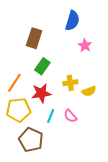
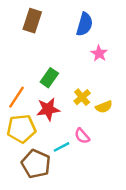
brown rectangle: (34, 38) -> (32, 21), moved
yellow cross: (70, 83) -> (82, 97), turned -32
cyan line: (51, 116) -> (61, 147), moved, turned 40

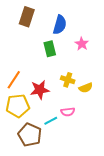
blue semicircle: (85, 24) -> (60, 25), moved
green rectangle: (49, 78) -> (50, 49), moved, turned -49
yellow cross: (82, 97) -> (68, 80), turned -32
pink semicircle: (82, 136) -> (68, 112), turned -56

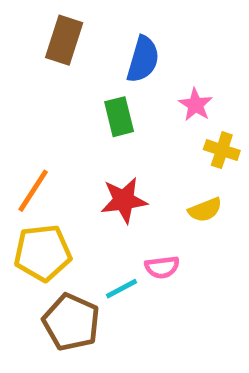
yellow cross: (68, 80) -> (222, 150), moved
red star: (40, 90) -> (124, 200), moved

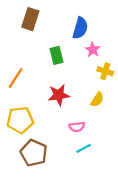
blue semicircle: (143, 59) -> (80, 28), moved
orange line: (33, 191) -> (16, 78), moved
yellow semicircle: (205, 210) -> (97, 100), turned -35
cyan line: (121, 289) -> (84, 148), moved

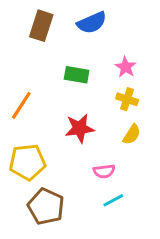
blue semicircle: (80, 28) -> (92, 23), moved, turned 50
green rectangle: (56, 55) -> (77, 75), turned -66
yellow cross: (105, 71) -> (127, 99), moved

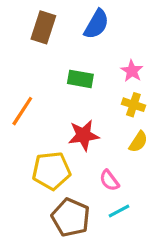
blue semicircle: (92, 23) -> (96, 24), turned -36
yellow pentagon: (27, 162) -> (51, 171), moved
pink semicircle: (104, 171) -> (109, 180), turned 60
brown pentagon: (46, 206) -> (71, 217), moved

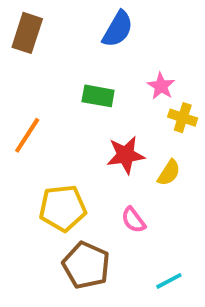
brown rectangle: (43, 27) -> (27, 33), moved
yellow cross: (133, 105) -> (183, 118), moved
red star: (84, 135) -> (126, 155), moved
cyan line: (119, 211) -> (169, 281), moved

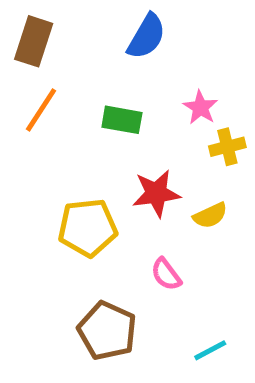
yellow cross: (183, 118) -> (227, 147), turned -32
orange line: (27, 135) -> (41, 110), moved
yellow semicircle: (169, 173) -> (210, 215), turned 32
yellow pentagon: (63, 208) -> (88, 228), moved

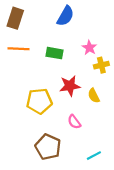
orange line: (41, 110) -> (19, 49), turned 60
yellow semicircle: (210, 215) -> (94, 96), turned 88

